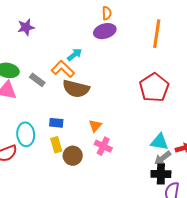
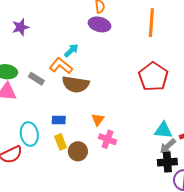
purple ellipse: (105, 31) -> (100, 24), turned 35

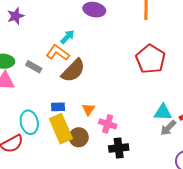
brown semicircle: (76, 84) -> (73, 70), turned -52
orange triangle: (98, 120) -> (88, 109), moved
yellow rectangle: (61, 142) -> (61, 129), size x1.8
black cross: (167, 162) -> (119, 148), moved

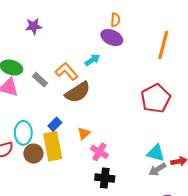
cyan arrow: (67, 37) -> (92, 60), moved
blue rectangle: (58, 107) -> (55, 124), turned -56
brown circle: (79, 137) -> (33, 154), moved

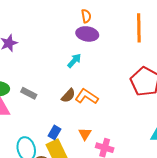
orange L-shape: (66, 71) -> (87, 96), moved
brown semicircle: (78, 92) -> (68, 96), size x0.6

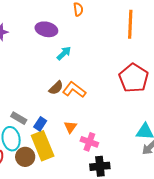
purple ellipse: (87, 34) -> (46, 29), moved
gray rectangle: (29, 93) -> (19, 118), moved

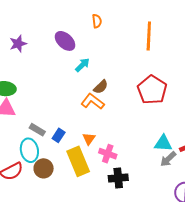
purple ellipse: (46, 29) -> (65, 41), turned 30
brown semicircle: (56, 88) -> (101, 87), moved
yellow rectangle: (43, 146) -> (78, 161), moved

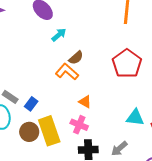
orange triangle: (89, 139) -> (85, 102), moved, turned -40
gray arrow: (168, 159) -> (119, 149), moved
brown circle: (44, 168) -> (29, 132), moved

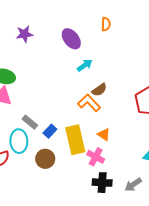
yellow rectangle: (49, 131) -> (75, 140), moved

